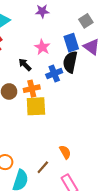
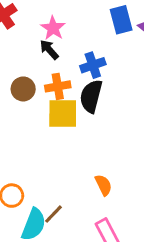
pink star: (42, 47) -> (53, 28), moved
black semicircle: (70, 62) -> (91, 96), moved
brown line: (43, 167) -> (53, 214), moved

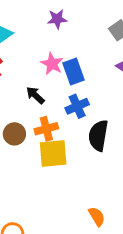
blue rectangle: (121, 20) -> (73, 71), moved
pink star: (53, 28) -> (52, 64), moved
black semicircle: (91, 96) -> (98, 136), moved

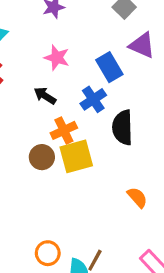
blue rectangle: (73, 71) -> (109, 67), moved
brown circle: (14, 134) -> (42, 157), moved
orange semicircle: (97, 217) -> (137, 197), moved

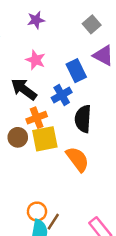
black arrow: (45, 96) -> (24, 89), size x1.5
orange semicircle: (137, 197) -> (77, 159), moved, size x1.5
orange circle: (48, 253) -> (37, 212), moved

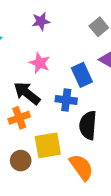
blue cross: (62, 95) -> (66, 100), turned 36
orange cross: (37, 118) -> (19, 118), moved
brown circle: (18, 137) -> (21, 161), moved

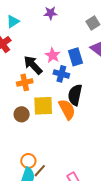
pink star: (40, 63) -> (53, 55), moved
orange semicircle: (81, 167) -> (67, 109), moved

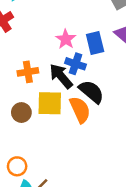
black arrow: (33, 65) -> (61, 76), moved
black semicircle: (75, 95) -> (91, 92), turned 115
orange circle: (28, 161) -> (17, 166), moved

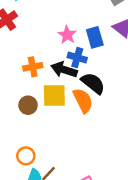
black arrow: (61, 76) -> (64, 70), turned -30

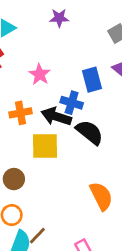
pink star: (67, 35) -> (40, 74), moved
orange semicircle: (83, 100) -> (101, 196), moved
brown circle: (28, 105) -> (14, 179), moved

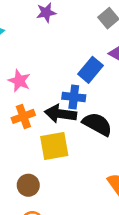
pink star: (40, 74) -> (19, 81), moved
blue rectangle: (92, 80) -> (91, 70), turned 65

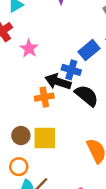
orange cross: (23, 116) -> (44, 97), moved
yellow square: (54, 146) -> (45, 138), moved

